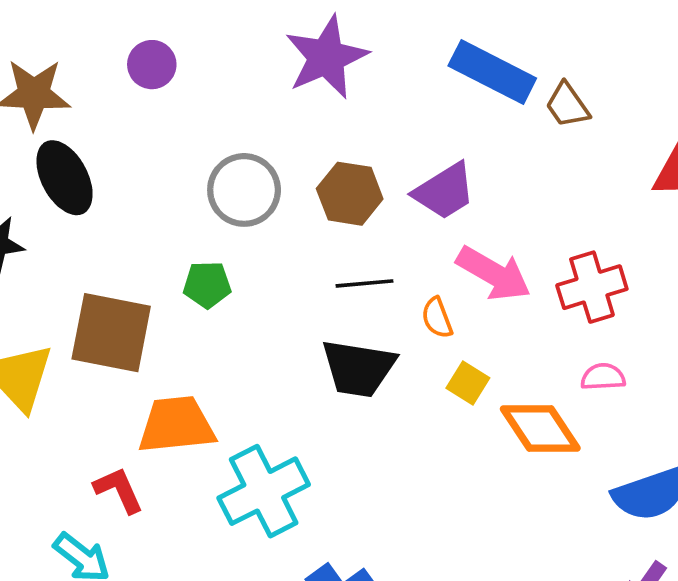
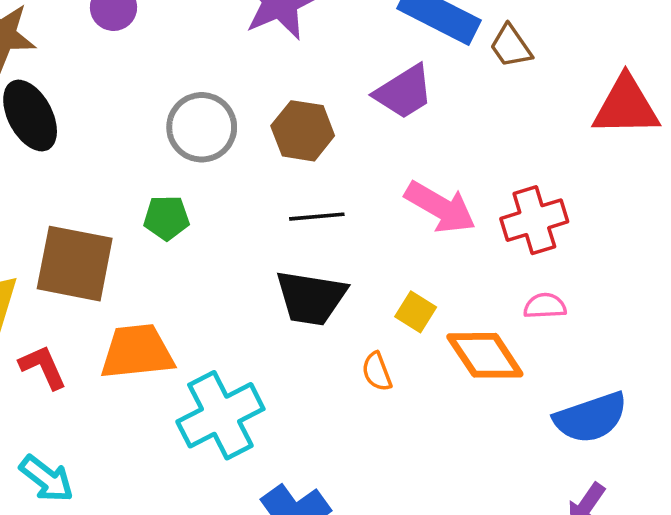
purple trapezoid: (444, 191) -> (404, 92), moved
orange semicircle: (437, 318) -> (377, 372), moved
red L-shape: (119, 490) -> (43, 367), moved

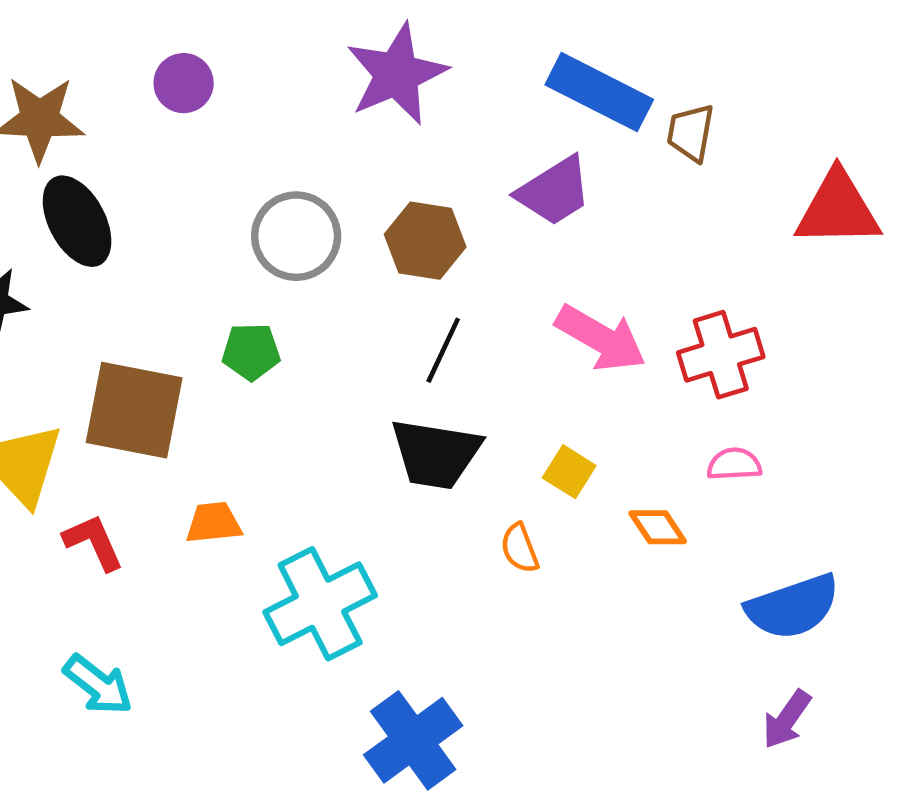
brown trapezoid: (511, 46) -> (691, 133), turned 45
black line: (317, 217) -> (443, 350), turned -60
orange trapezoid: (137, 352) -> (214, 523), size x0.6
orange diamond: (485, 355) -> (658, 527), size x0.6

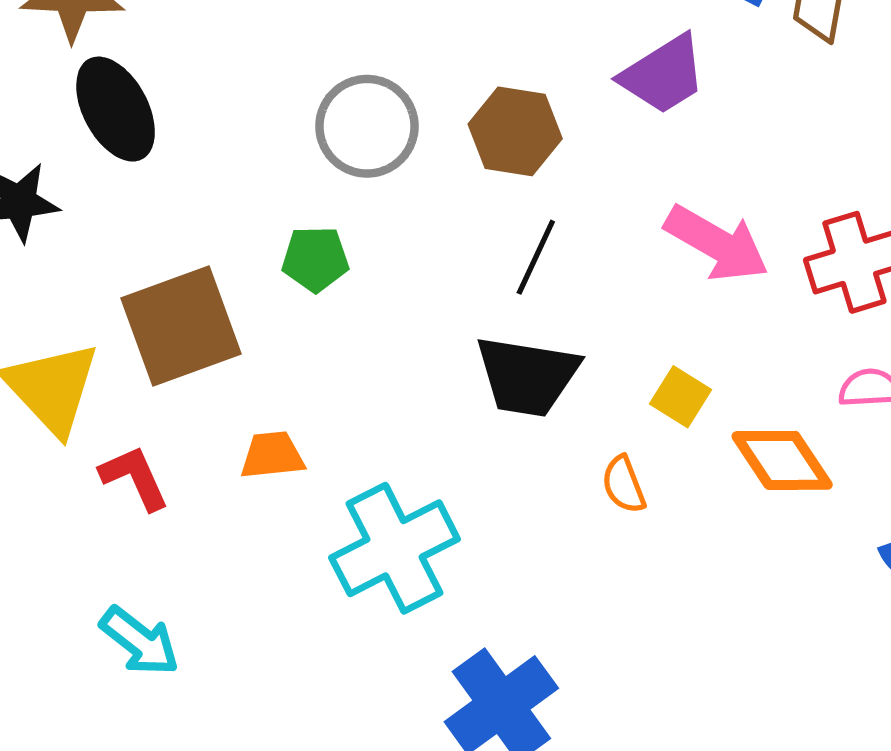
brown square: (134, 410) -> (181, 326), turned -31
orange diamond: (658, 527) -> (782, 460), size x1.5

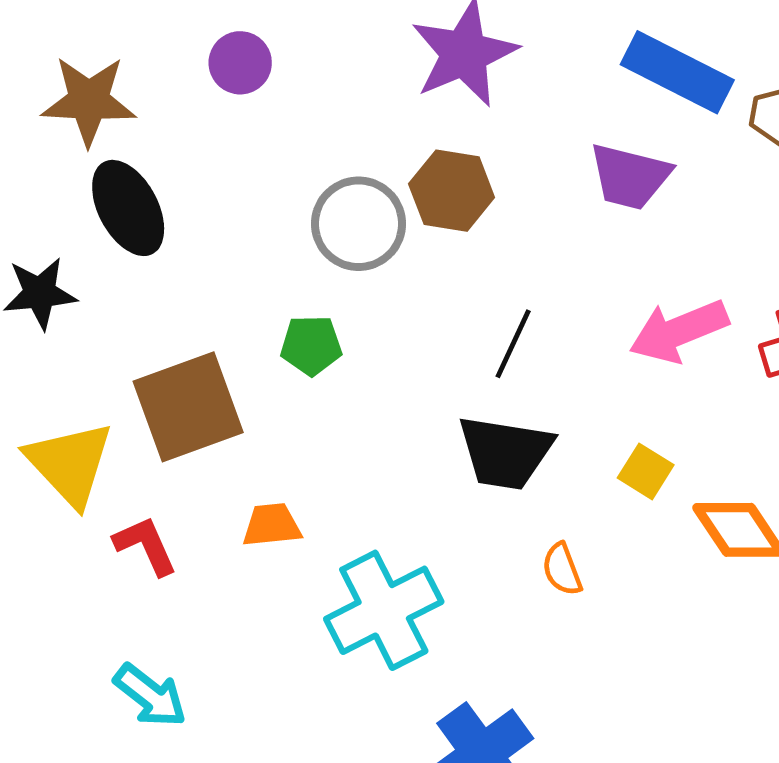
purple trapezoid: (663, 75) -> (630, 176), turned 46
brown hexagon: (515, 131) -> (452, 191), moved
pink arrow: (717, 243) -> (679, 331), turned 128
orange semicircle: (624, 485) -> (562, 569), moved

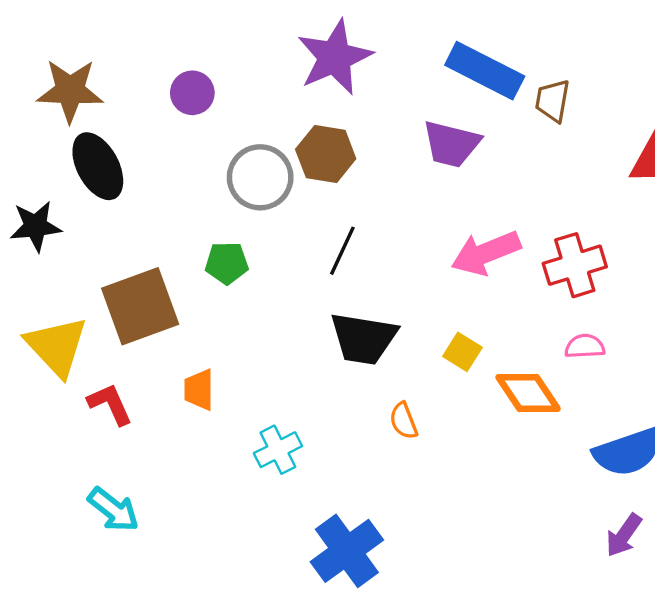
purple circle: (240, 63) -> (192, 93), moved
black line: (513, 344) -> (342, 251), moved
orange trapezoid: (272, 525) -> (199, 390), turned -84
cyan cross: (384, 610) -> (278, 450), size x0.6

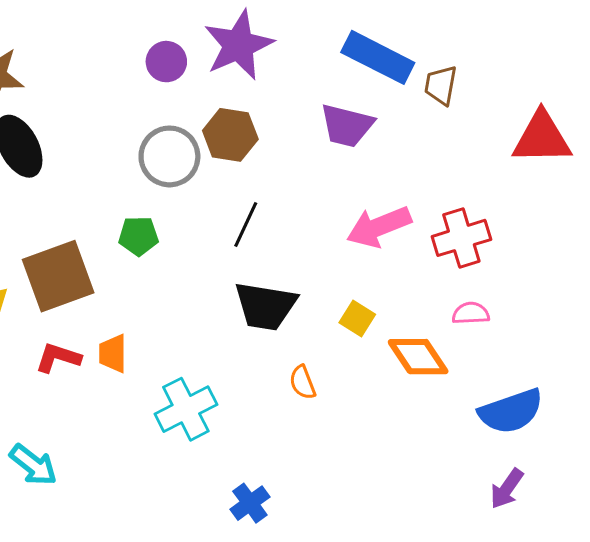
purple circle: (192, 93) -> (166, 62), moved
red L-shape: (110, 404) -> (58, 358), moved, turned -48
cyan cross: (278, 450) -> (186, 409), size x1.4
blue cross: (347, 551) -> (250, 503), size x0.6

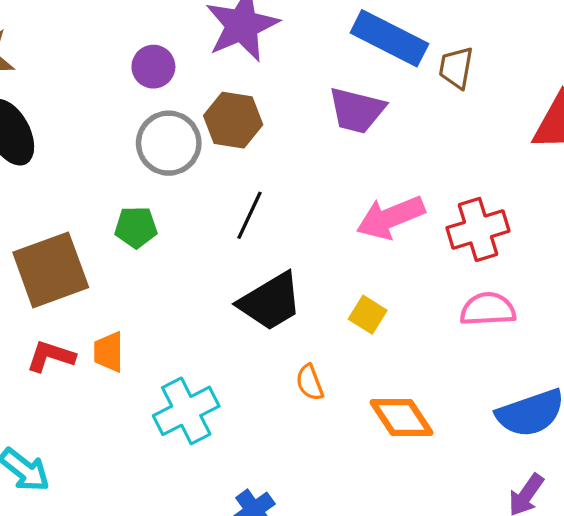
purple circle: (166, 62) -> (153, 67), moved
black trapezoid: (265, 306) -> (270, 302), turned -40
pink semicircle: (471, 313) -> (488, 309), size x1.4
orange diamond: (418, 357) -> (401, 417), moved

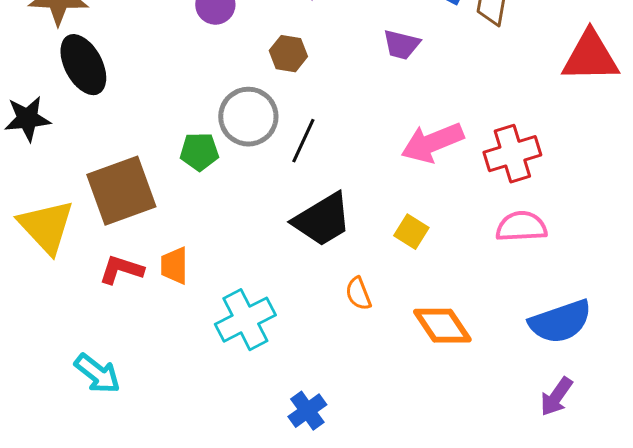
purple trapezoid: (357, 110) -> (401, 45), size x0.7
brown hexagon: (233, 120) -> (288, 54), size x0.7
gray circle: (169, 143) -> (248, 117), moved

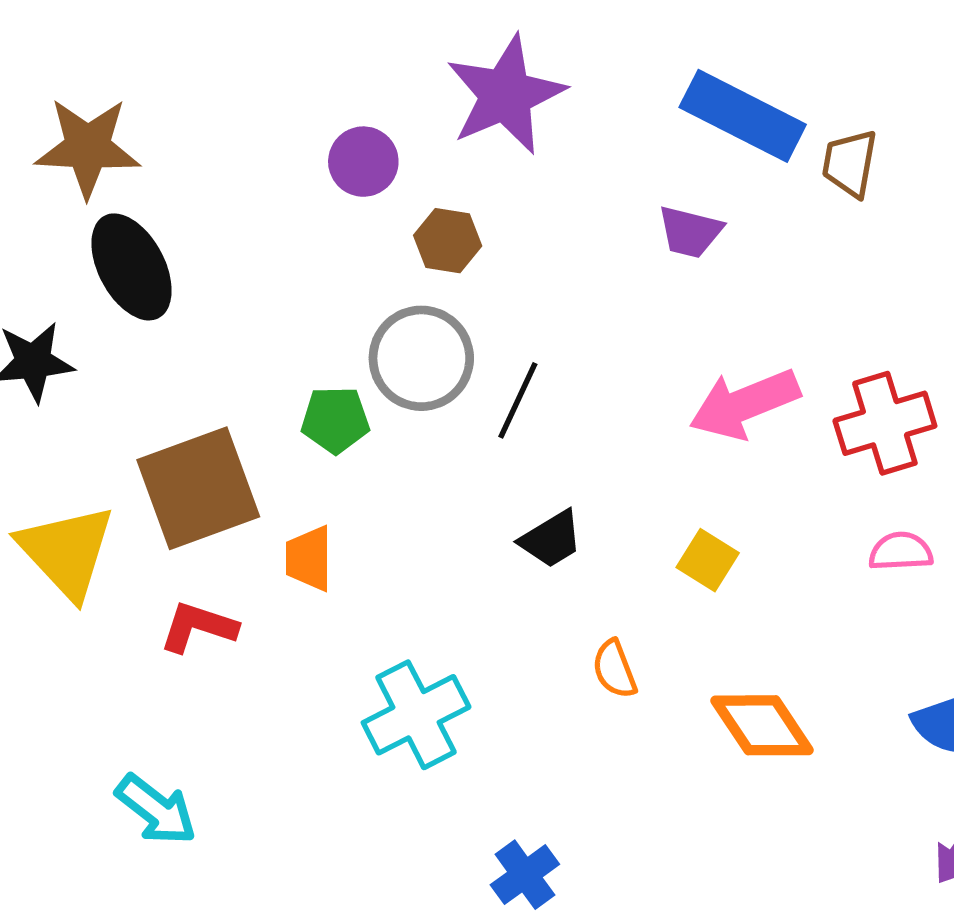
brown hexagon: (288, 54) -> (448, 241), moved
black trapezoid: (322, 220) -> (551, 539), size x0.6
pink semicircle: (521, 227) -> (901, 551), size x0.7
orange trapezoid: (174, 266) -> (309, 558), moved

